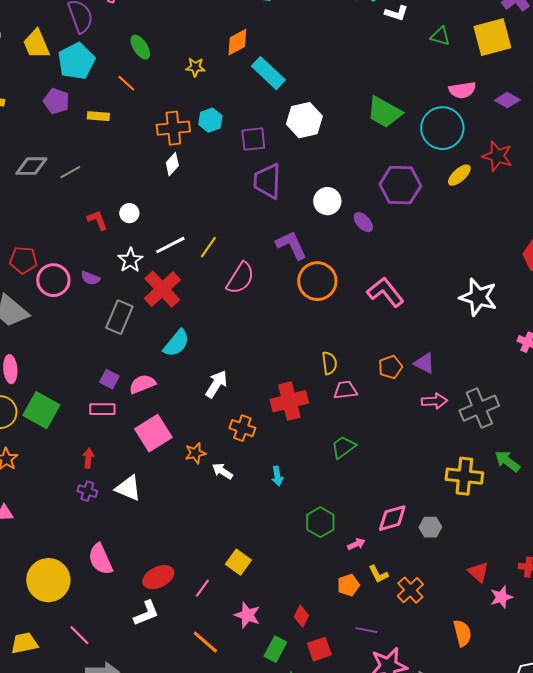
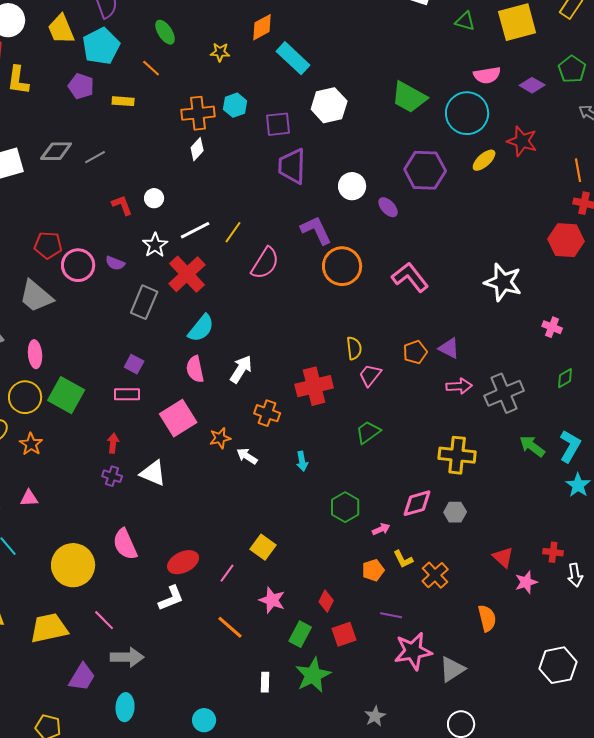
pink semicircle: (142, 384) -> (195, 369), moved, turned -80
pink trapezoid: (345, 390) -> (370, 375), turned -45
yellow cross: (464, 476) -> (457, 455), moved
yellow trapezoid: (24, 643) -> (49, 628), size x1.4

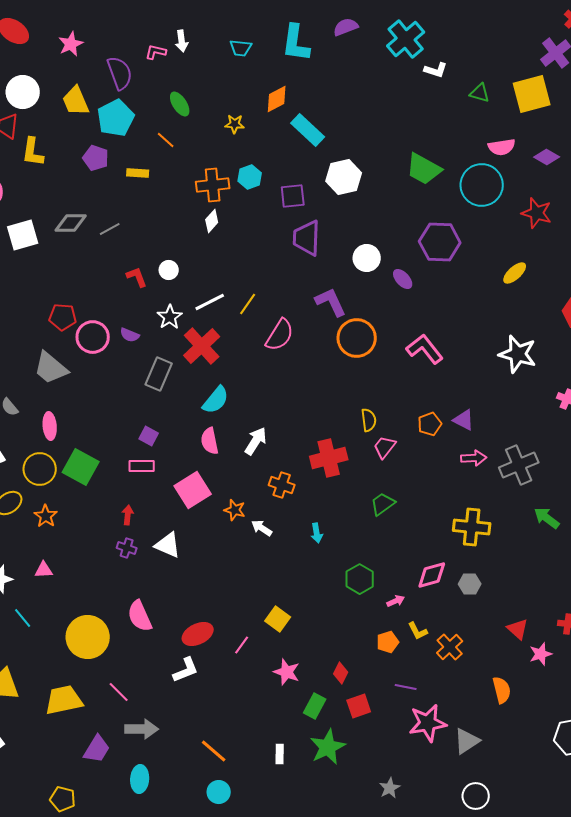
yellow ellipse: (484, 160) -> (515, 273), moved
orange star: (220, 438) -> (235, 510), turned 30
orange line: (230, 627) -> (214, 751), moved

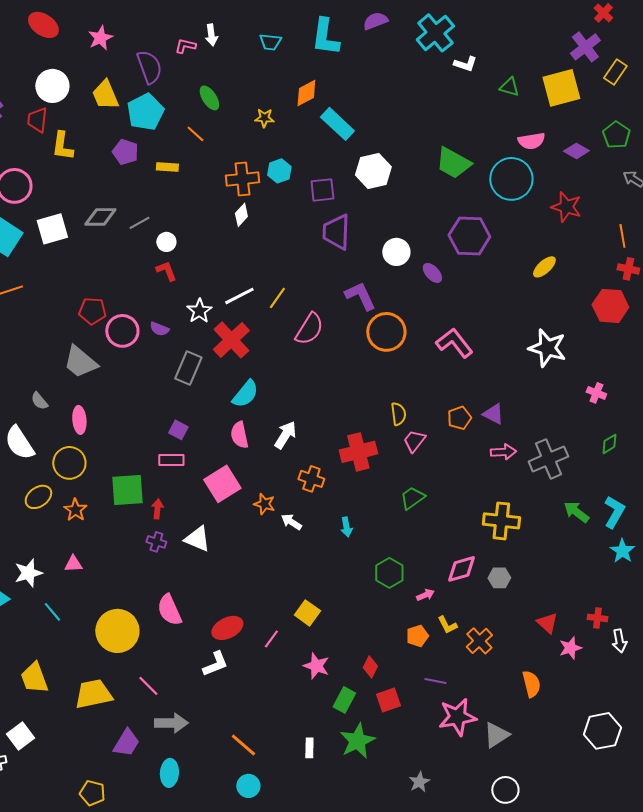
white circle: (169, 270) -> (166, 242), moved
green square: (81, 467) -> (127, 490), moved, turned -33

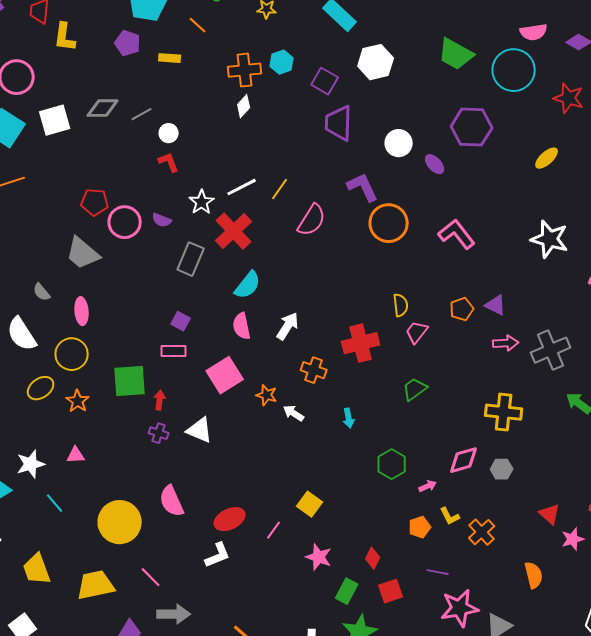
purple square: (322, 190) -> (325, 81), turned 36

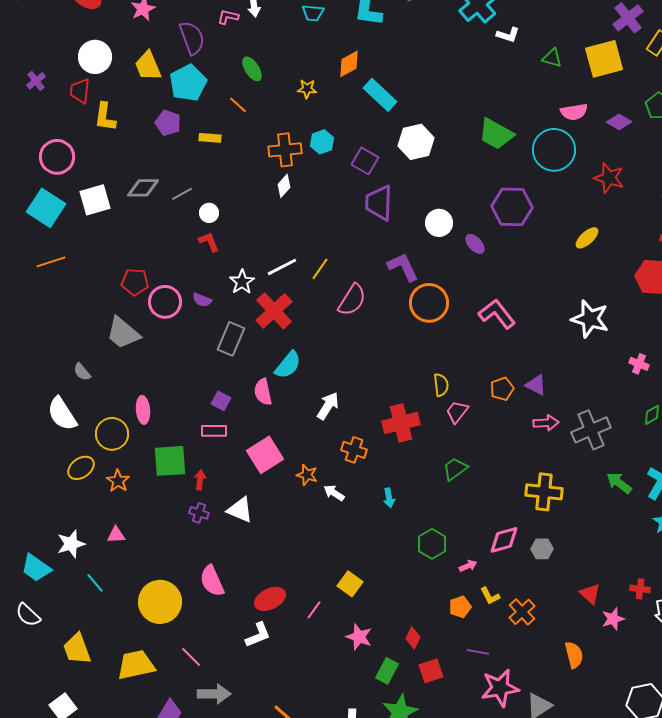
pink ellipse: (82, 311) -> (143, 410), moved
pink semicircle: (242, 326) -> (263, 392), moved

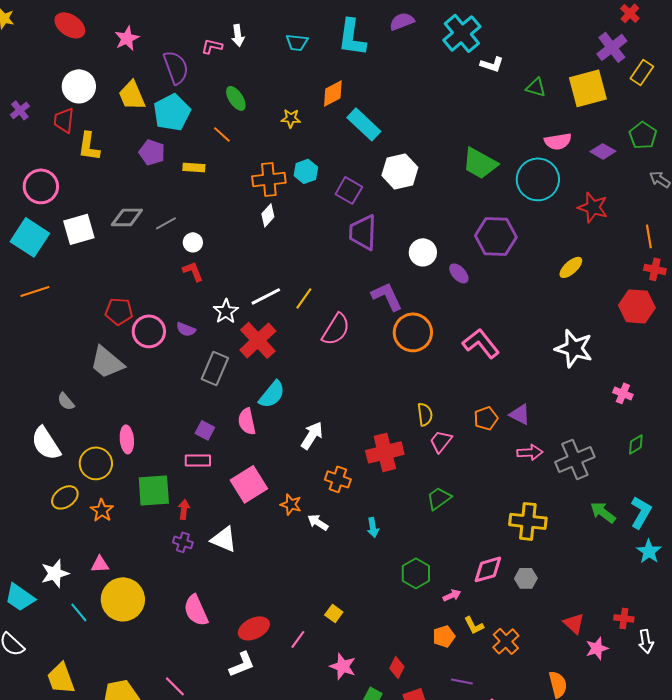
yellow square: (350, 584) -> (334, 613), size x0.7
yellow circle: (160, 602) -> (123, 599), moved

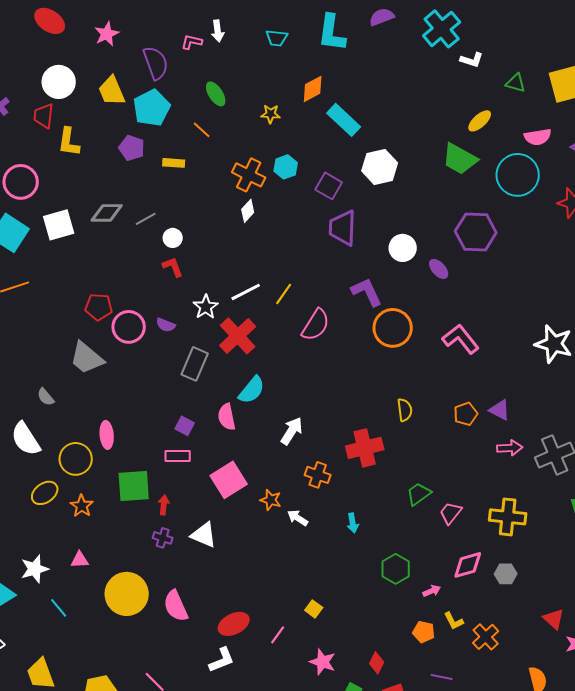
orange cross: (269, 179) -> (249, 175), turned 32
yellow ellipse: (571, 267) -> (480, 121), moved
pink trapezoid: (441, 441) -> (451, 513), moved
yellow circle: (123, 599) -> (127, 594), moved
orange pentagon: (444, 636) -> (424, 632), turned 30

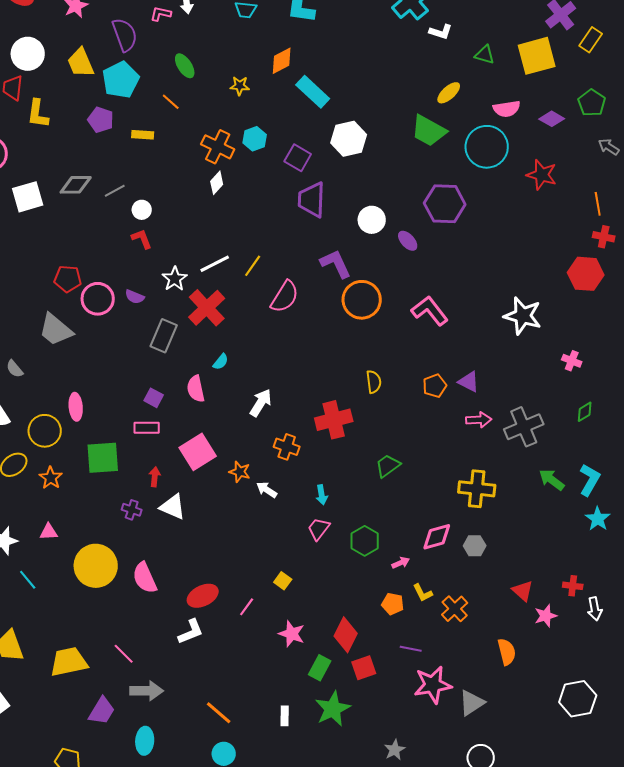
cyan semicircle: (252, 390) -> (221, 362), size x0.6
red arrow: (164, 505) -> (155, 477), moved
pink trapezoid: (451, 513) -> (319, 529), moved
red diamond: (377, 663) -> (346, 635), size x1.6

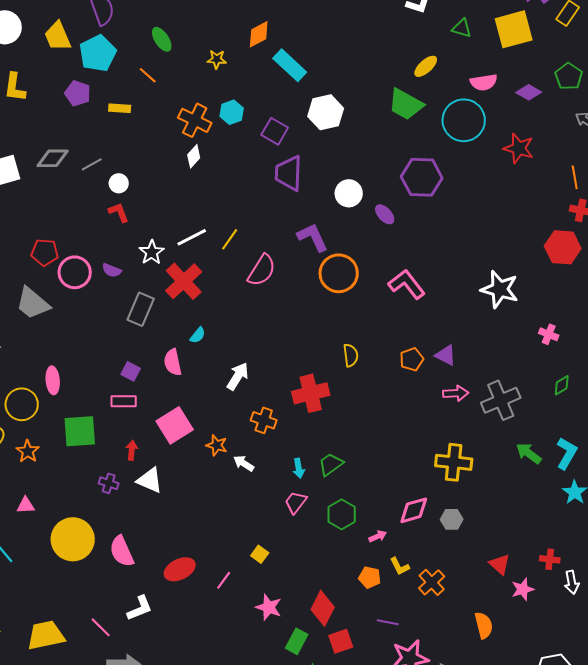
green trapezoid: (388, 466) -> (331, 464), moved
white L-shape: (191, 632) -> (140, 608), moved

